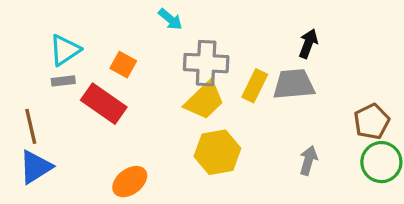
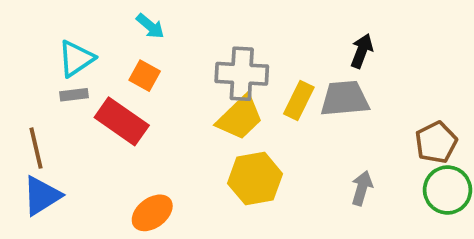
cyan arrow: (170, 19) -> (150, 26), moved

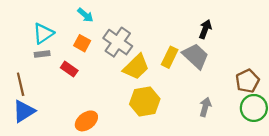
gray cross: (242, 74) -> (118, 42), moved, turned 32
gray trapezoid: (345, 99) -> (196, 56), turned 48
red rectangle: (122, 121) -> (69, 69), size x0.6

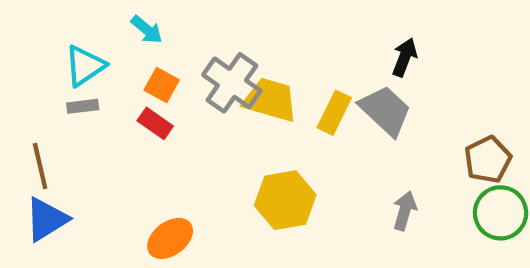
cyan arrow: (85, 15) -> (147, 30), moved
yellow trapezoid: (136, 67) -> (270, 100), moved, turned -120
red rectangle: (69, 69) -> (155, 123), moved

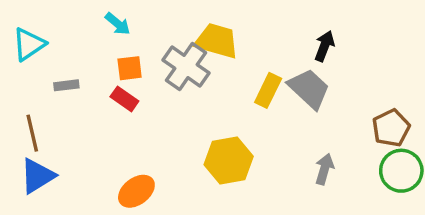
cyan triangle: (85, 66) -> (29, 44), moved
orange square: (162, 85) -> (130, 68), turned -36
yellow trapezoid: (270, 100) -> (217, 41), moved

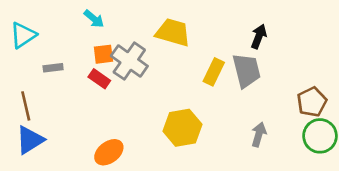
gray cross: (186, 66) -> (129, 61), moved
gray trapezoid: (309, 89) -> (246, 71), turned 33

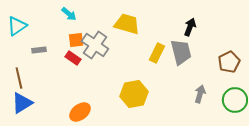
brown pentagon: (312, 102) -> (229, 62), moved
gray arrow: (259, 135) -> (200, 94), moved

